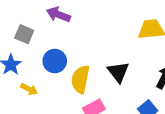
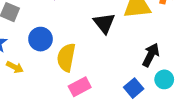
black triangle: (118, 72) -> (104, 23), moved

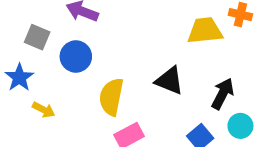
black triangle: (104, 23) -> (169, 81), moved, turned -30
blue circle: (41, 39) -> (76, 56), moved

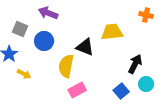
yellow trapezoid: (205, 31) -> (112, 32), moved
black triangle: (169, 81) -> (85, 47), moved

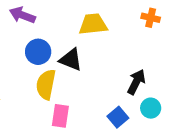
yellow trapezoid: (112, 32) -> (93, 24), moved
blue circle: (44, 41) -> (38, 52), moved
pink rectangle: (77, 90) -> (60, 116), turned -54

